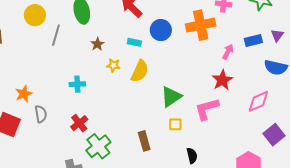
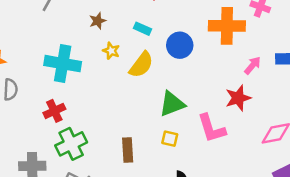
blue circle: (161, 30) -> (180, 45), moved
cyan cross: (77, 84) -> (63, 64), size x1.8
pink L-shape: (207, 109) -> (212, 128), turned -104

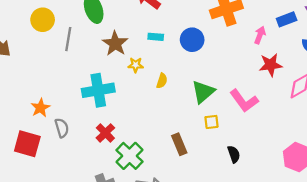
brown star: (98, 21) -> (115, 44), size x1.6
yellow semicircle: (141, 65) -> (162, 81), moved, size x0.6
red star: (238, 98) -> (271, 65), moved, turned 30

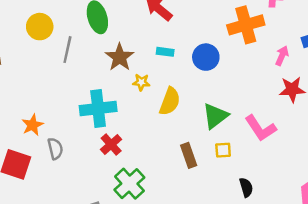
yellow semicircle: (162, 81) -> (170, 101), size x1.6
red cross: (105, 133) -> (111, 144), moved
brown rectangle: (179, 144) -> (189, 155), moved

